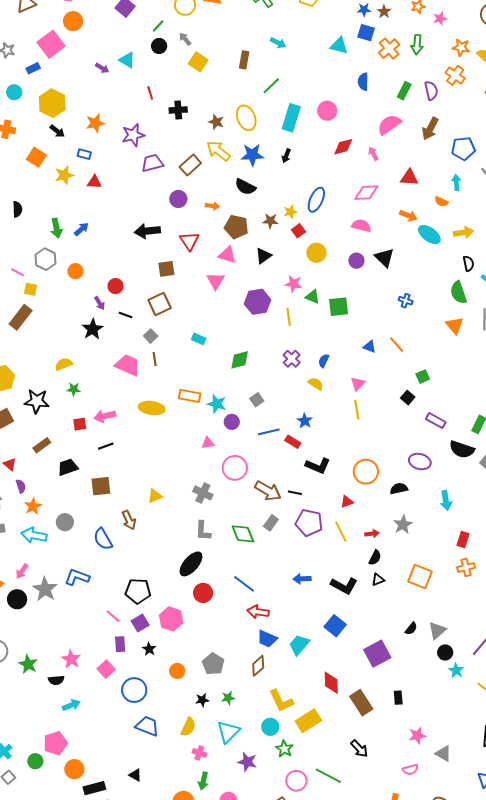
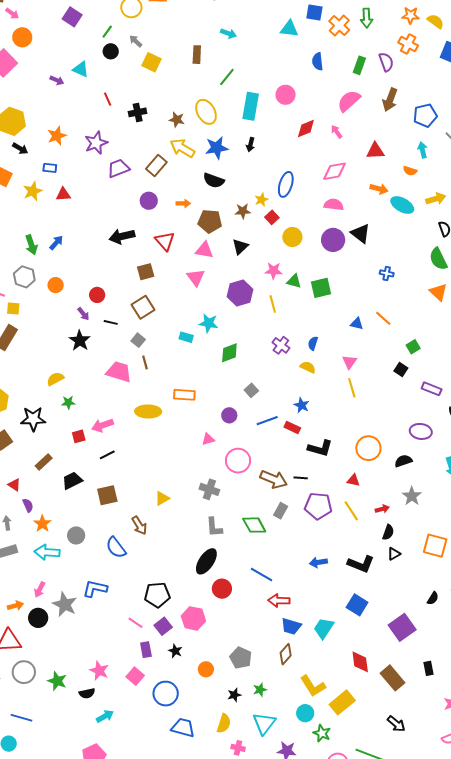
purple circle: (356, 261) -> (333, 240), size x1.5
cyan star: (217, 404) -> (209, 323), moved
red triangle: (347, 502) -> (353, 480), turned 40

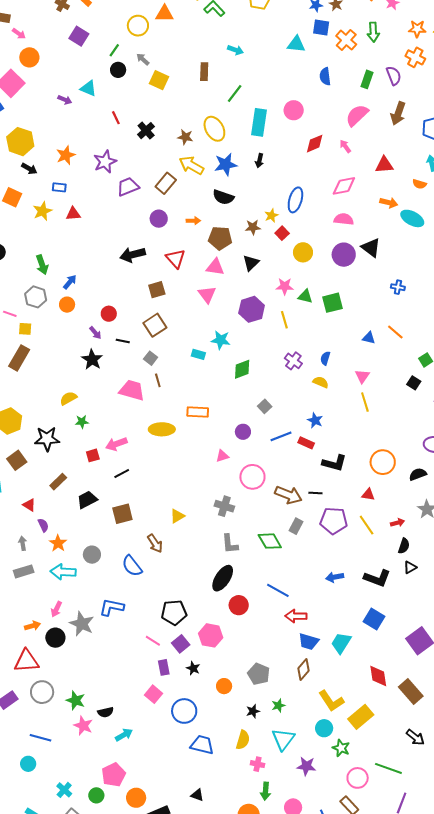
black cross: (138, 112) -> (146, 131), turned -30
blue arrow: (56, 243) -> (70, 282), moved
pink star: (99, 671) -> (83, 726), moved

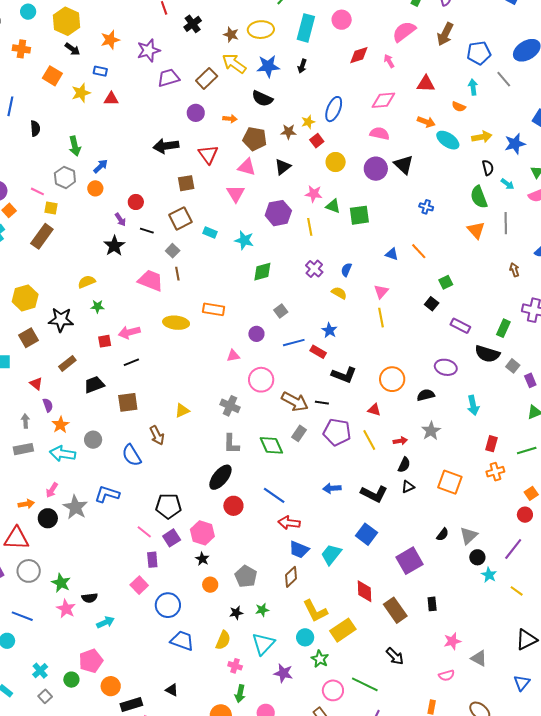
yellow ellipse: (214, 129) -> (261, 30), turned -70
cyan rectangle: (198, 354) -> (210, 232), moved
black star: (193, 668) -> (202, 559), moved

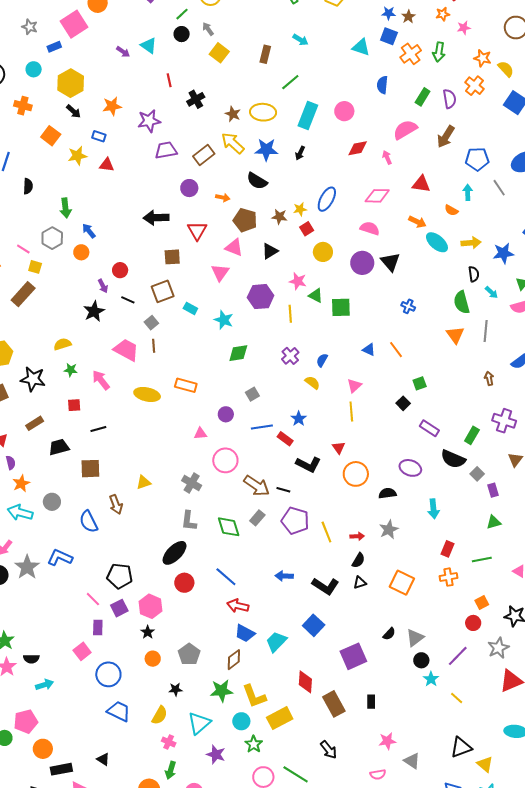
blue arrow: (101, 166) -> (89, 231), turned -91
pink arrow: (129, 332) -> (101, 380), moved, turned 60
red triangle: (374, 410) -> (339, 448), moved, turned 32
green star: (262, 610) -> (222, 691), moved, size x1.6

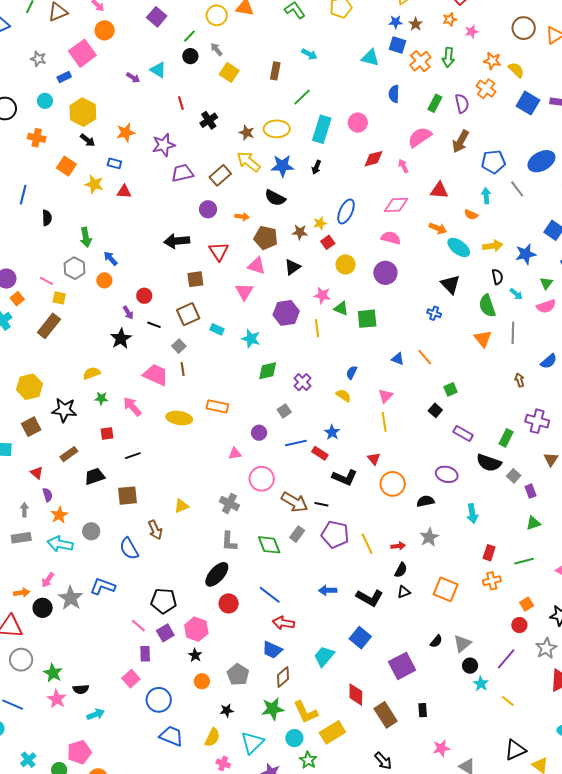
yellow star: (77, 156) -> (94, 184), turned 30
black triangle: (390, 262) -> (450, 284), moved
purple cross: (290, 356) -> (303, 382), moved
blue trapezoid: (245, 633) -> (272, 650), moved

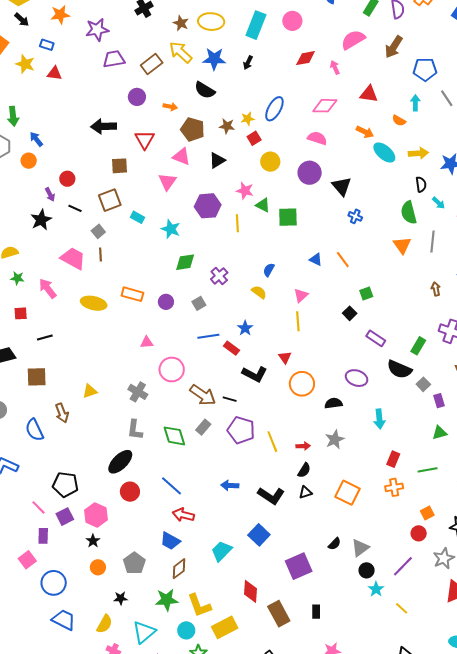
black triangle: (450, 284) -> (342, 186), moved
purple circle: (259, 433) -> (166, 302), moved

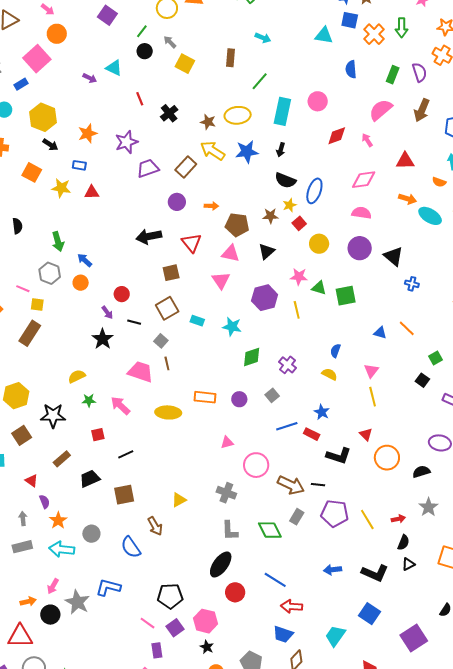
black semicircle: (205, 90) -> (285, 180), moved

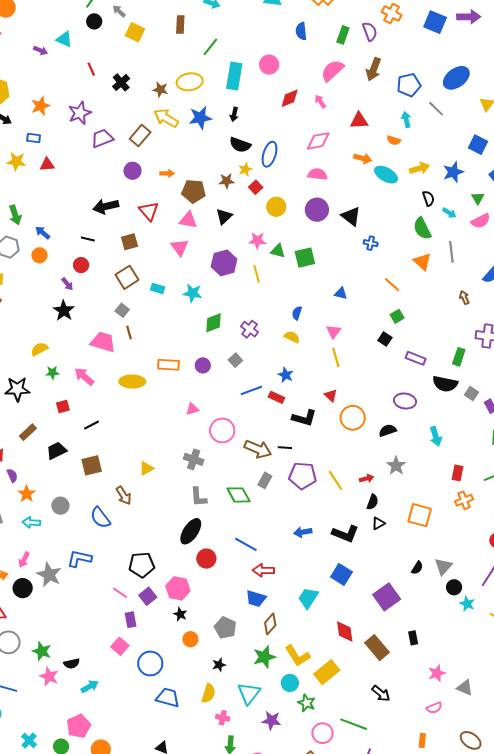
black line: (134, 322) -> (88, 239), moved
orange line: (407, 328) -> (392, 285), moved
cyan arrow: (62, 549) -> (31, 522), size x0.7

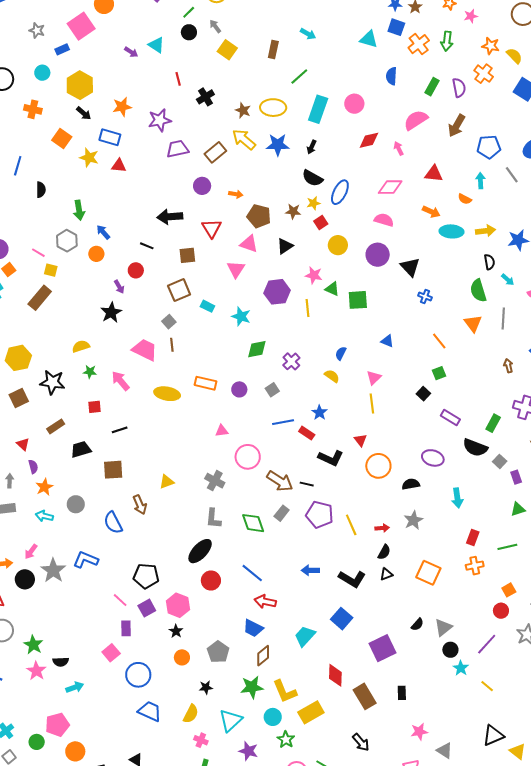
blue rectangle: (34, 138) -> (110, 137), size x1.5
cyan ellipse: (386, 175) -> (452, 231), turned -35

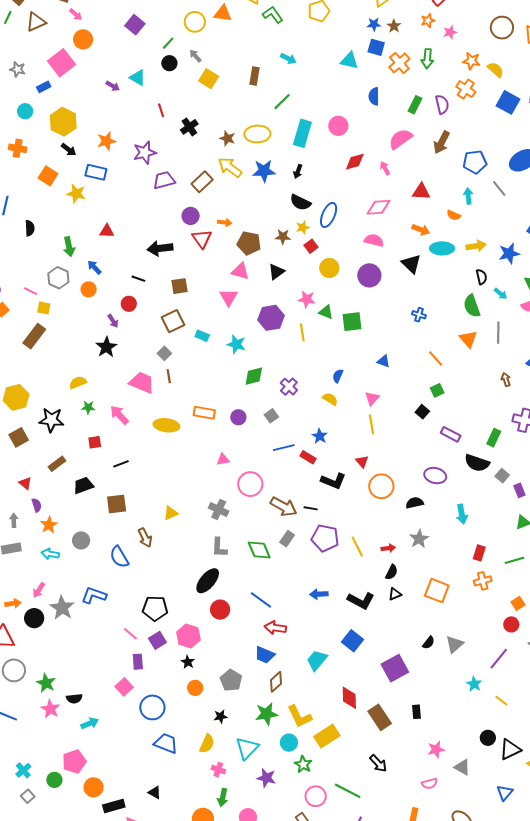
red triangle: (119, 166) -> (107, 231), moved
red triangle: (211, 228) -> (202, 239), moved
black triangle: (410, 267) -> (411, 264), moved
black circle: (450, 650) -> (488, 738), moved

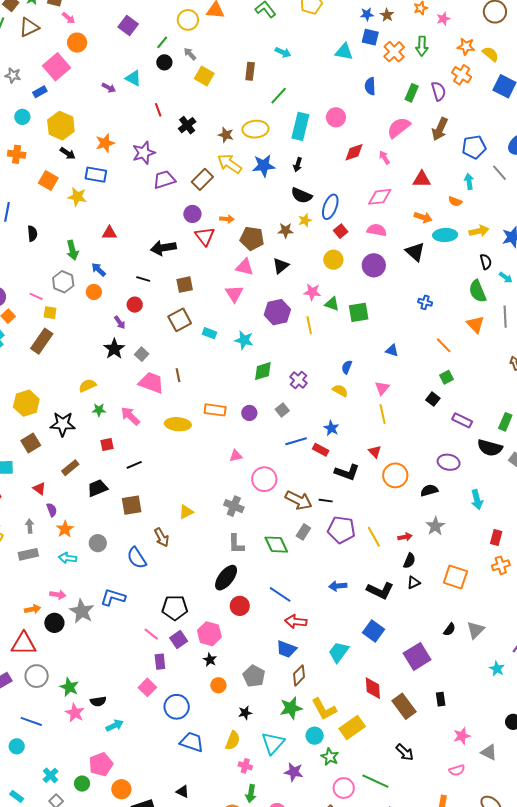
red square: (311, 246) -> (341, 231), moved
gray square: (164, 353) -> (142, 354), moved
pink arrow: (39, 590) -> (58, 595), turned -112

